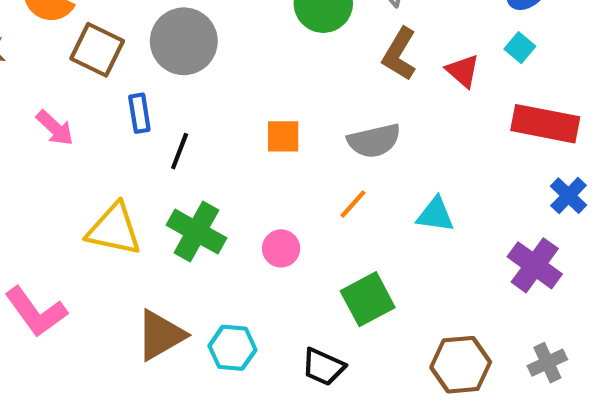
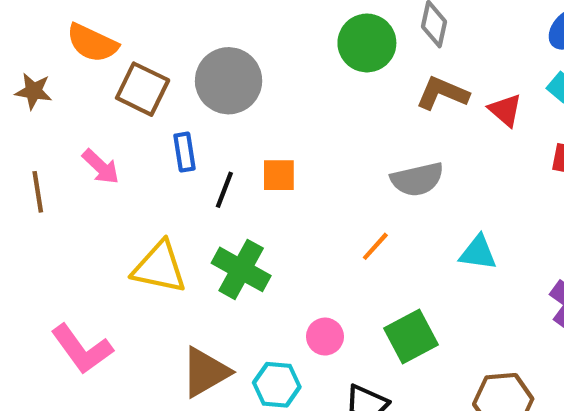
brown L-shape: (399, 54) -> (442, 93), turned 82
orange square: (283, 136) -> (279, 175), moved
orange line: (353, 204) -> (375, 246), moved
pink circle: (281, 248) -> (325, 337), moved

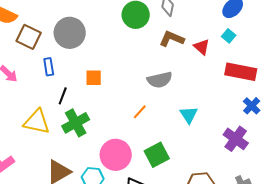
black line: (224, 190) -> (63, 96), moved
cyan triangle: (478, 253) -> (189, 115), turned 48
green cross: (241, 269) -> (76, 123), turned 32
pink circle: (325, 337) -> (116, 155), size x1.8

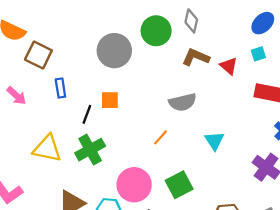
gray circle: (70, 33) -> (114, 51), moved
cyan square: (229, 36) -> (258, 54), turned 32
black line: (63, 96) -> (87, 114), moved

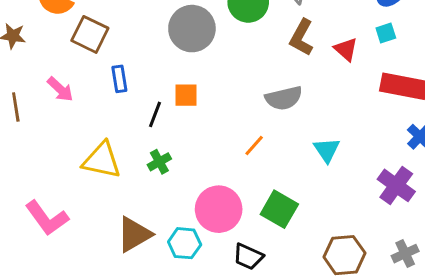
brown L-shape: (196, 57) -> (301, 37), turned -84
green cross: (90, 150) -> (159, 162), size x0.6
green square: (179, 185) -> (279, 209), turned -32

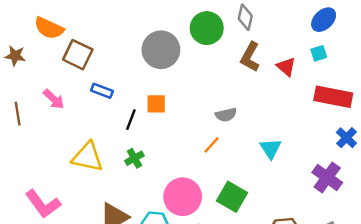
blue rectangle: (119, 79) -> (102, 91), turned -60
gray semicircle: (284, 98) -> (226, 115), moved, size x0.7

